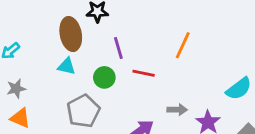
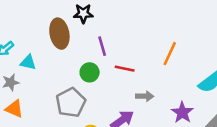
orange line: (183, 45) -> (170, 54), moved
cyan triangle: (67, 66) -> (28, 62), moved
gray arrow: (177, 110) -> (145, 96), moved

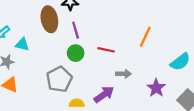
purple line: (102, 46) -> (76, 30), moved

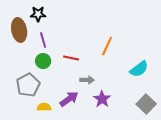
purple star: (156, 88) -> (102, 99), moved

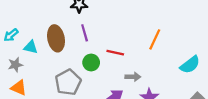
brown ellipse: (19, 30) -> (56, 38), moved
green circle: (43, 61) -> (91, 63), moved

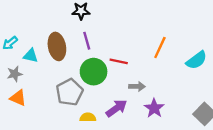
green circle: (91, 63) -> (94, 72), size x1.5
cyan semicircle: (190, 65) -> (196, 60), moved

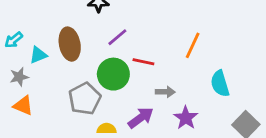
purple line: (87, 41) -> (117, 37), moved, turned 66
cyan triangle: (31, 56) -> (38, 55), turned -35
cyan semicircle: (196, 60) -> (220, 84), moved, turned 110

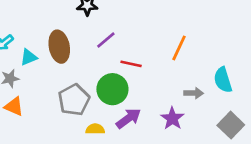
green circle: (113, 74) -> (112, 89), moved
cyan semicircle: (220, 84) -> (223, 80), moved
gray arrow: (165, 92) -> (194, 93), moved

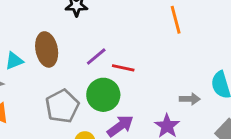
purple line: (106, 40) -> (96, 57), moved
orange line: (179, 48) -> (176, 20), moved, turned -40

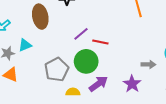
brown ellipse: (47, 49) -> (40, 17), moved
cyan triangle: (14, 61) -> (25, 45), moved

